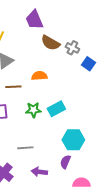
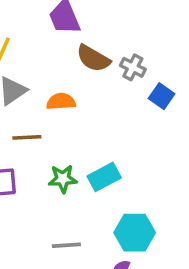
orange semicircle: (39, 76) -> (61, 101), moved
gray line: (25, 148) -> (66, 245), moved

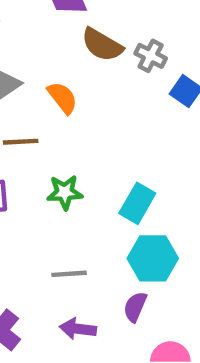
orange semicircle: (61, 101) -> (62, 98), turned 56
cyan rectangle: (104, 177) -> (137, 203), moved, turned -32

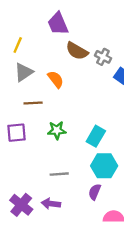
purple arrow: (78, 329) -> (51, 204), moved

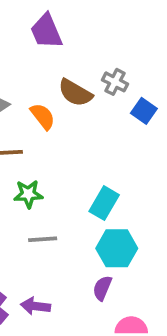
brown semicircle: (77, 51) -> (75, 93), moved
green star: (57, 130) -> (28, 194), moved
gray line: (59, 174) -> (43, 239), moved

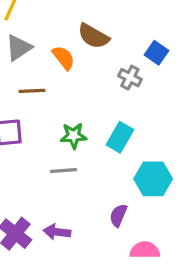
gray cross: (115, 82) -> (130, 78), moved
green star: (28, 194) -> (73, 136), moved
cyan hexagon: (117, 248) -> (153, 179), moved

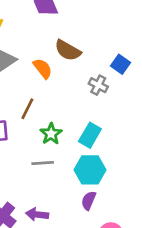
brown line: (32, 91) -> (27, 109), moved, turned -60
green star: (73, 136) -> (51, 134), turned -30
cyan hexagon: (153, 179) -> (90, 170), moved

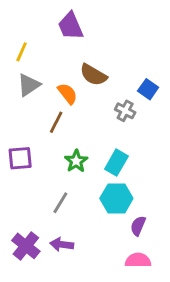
brown line: (27, 109) -> (56, 122), moved
gray line: (43, 163) -> (60, 203), moved, turned -55
purple semicircle: (89, 201) -> (138, 226), moved

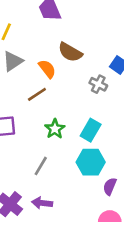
brown line: (56, 122) -> (37, 94), turned 30

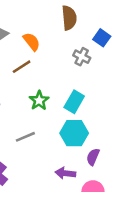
brown semicircle: (70, 52) -> (69, 18), moved, turned -125
gray line: (41, 166) -> (25, 137), turned 36
purple arrow: (42, 203) -> (65, 173), moved

